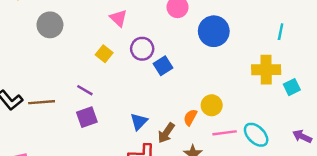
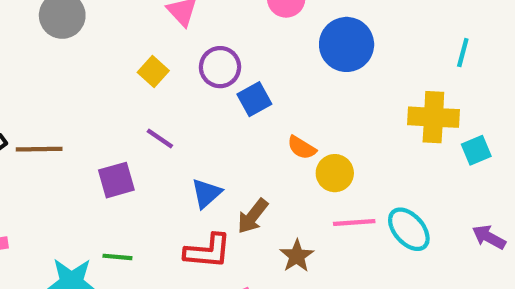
purple line: (85, 90) -> (160, 139), moved
orange semicircle: (190, 117) -> (302, 148), moved, turned -91

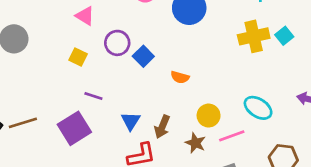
cyan square: (476, 150) -> (284, 36), moved
yellow circle: (335, 173) -> (209, 116), moved
purple square: (116, 180) -> (74, 128), size x1.4
pink line: (354, 222) -> (232, 136), moved

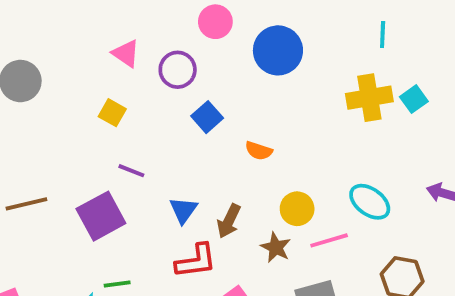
purple circle: (117, 43) -> (178, 70), moved

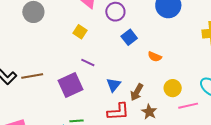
brown star: (276, 247) -> (149, 112), moved

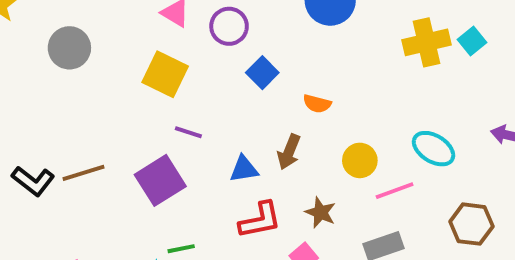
yellow square: (80, 32) -> (165, 74), size x1.6
blue triangle: (113, 85) -> (244, 169), turned 49
brown arrow: (137, 92) -> (289, 152), moved

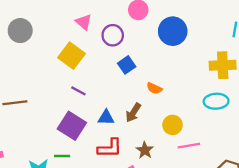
cyan ellipse: (434, 149) -> (216, 101), moved, turned -45
purple square: (160, 180) -> (72, 126), moved, turned -36

